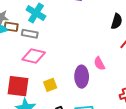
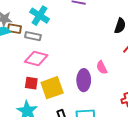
yellow square: (50, 85) -> (52, 88), size x1.6
red square: (18, 86) -> (31, 83), moved, size x0.6

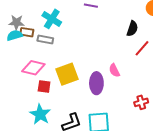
pink diamond: (36, 58) -> (33, 68), moved
yellow square: (52, 88) -> (67, 74), moved

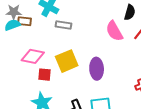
gray rectangle: (45, 40) -> (63, 25), moved
pink semicircle: (114, 70) -> (114, 31), moved, size x1.5

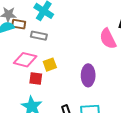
gray rectangle: (63, 25) -> (39, 36), moved
yellow square: (67, 61) -> (50, 65), moved, size x0.6

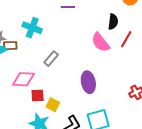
gray rectangle: (39, 36) -> (51, 59), moved, turned -49
yellow square: (50, 65) -> (53, 105), moved, turned -32

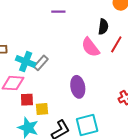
cyan cross: (32, 28) -> (26, 62), moved
yellow square: (53, 105) -> (42, 109), turned -32

